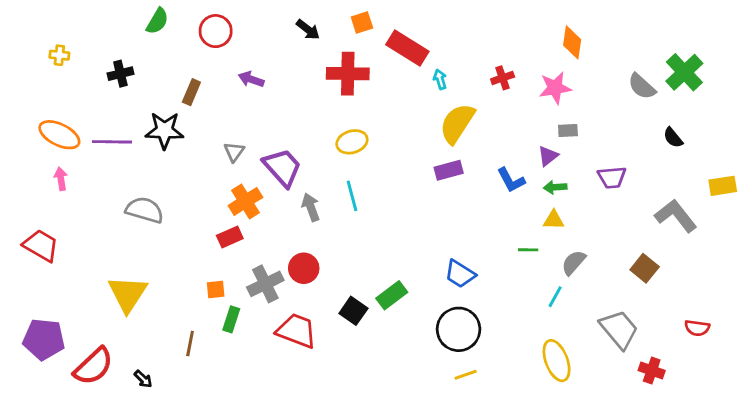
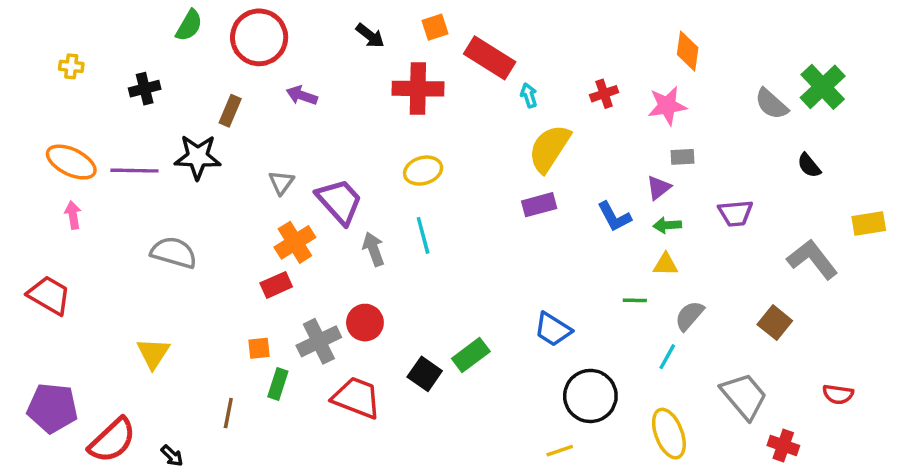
red circle: (216, 31) -> (259, 37), size x1.4
yellow triangle: (128, 294) -> (153, 353), size x0.7
black circle: (459, 329) -> (590, 396), moved

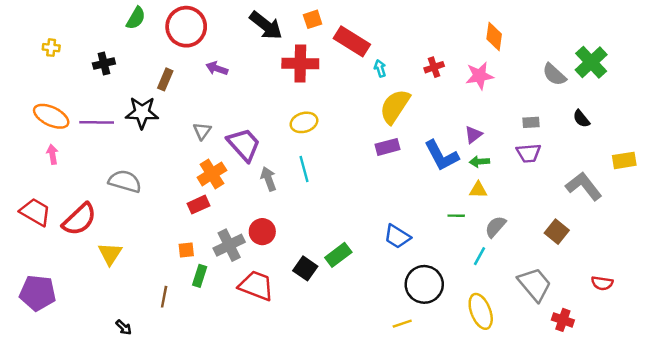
black arrow: (370, 36) -> (266, 25), size x1.6
gray rectangle: (683, 157) -> (531, 122), moved
blue L-shape: (614, 217) -> (441, 156), size x1.4
red semicircle: (112, 440) -> (79, 219), moved

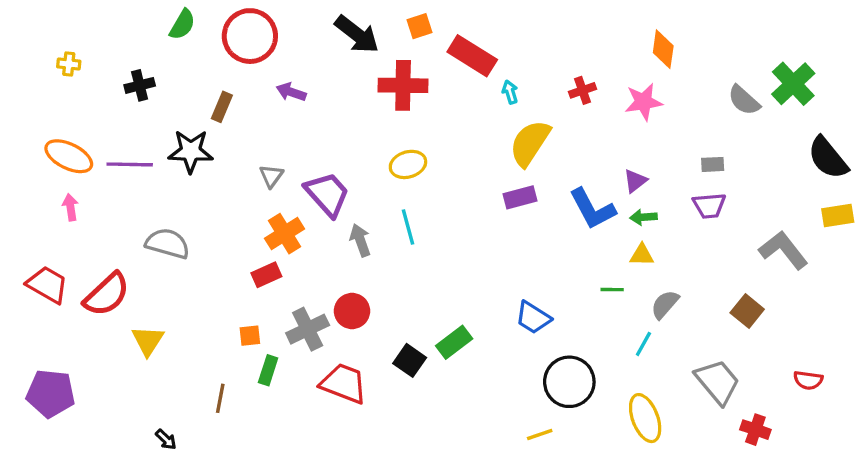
black semicircle: (581, 119) -> (828, 158), moved, size x1.8

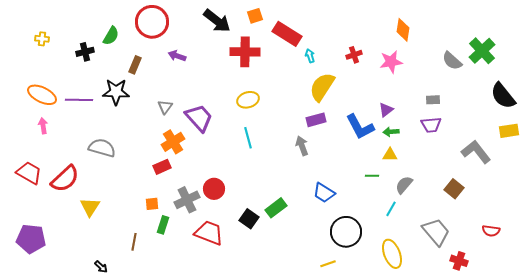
green semicircle: (182, 24) -> (111, 36), moved
gray arrow: (360, 240) -> (302, 146), moved

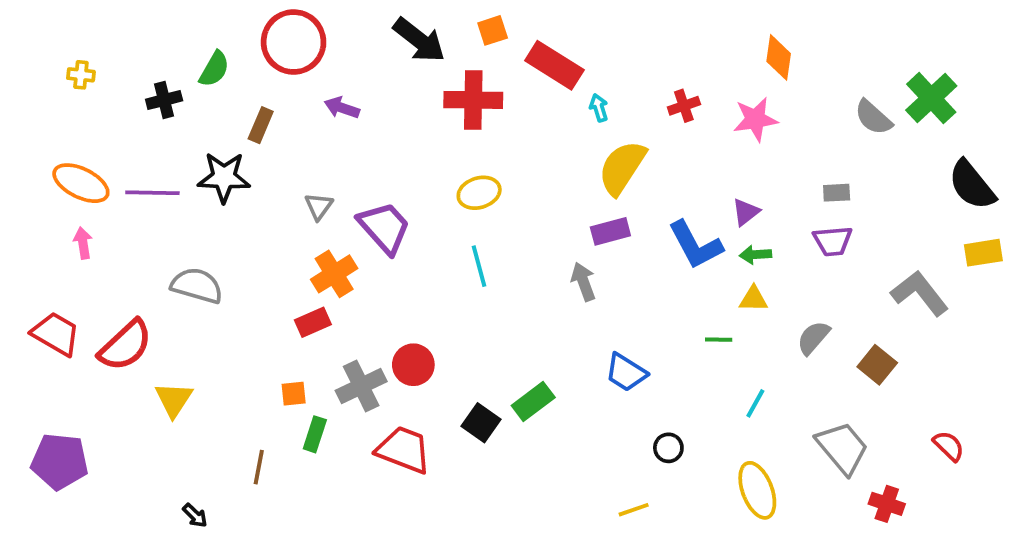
gray semicircle: (404, 185) -> (813, 338), moved
red semicircle: (491, 231) -> (949, 446), turned -144
black circle: (346, 232) -> (668, 448), size x0.5

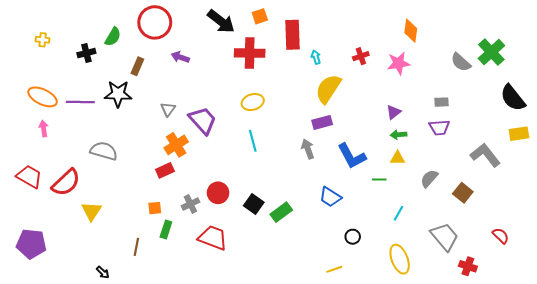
red rectangle: (554, 65) -> (292, 35), turned 56
blue L-shape: (695, 245) -> (352, 156), moved
gray cross: (361, 386) -> (190, 204), size x0.7
black square: (481, 423) -> (254, 204), moved

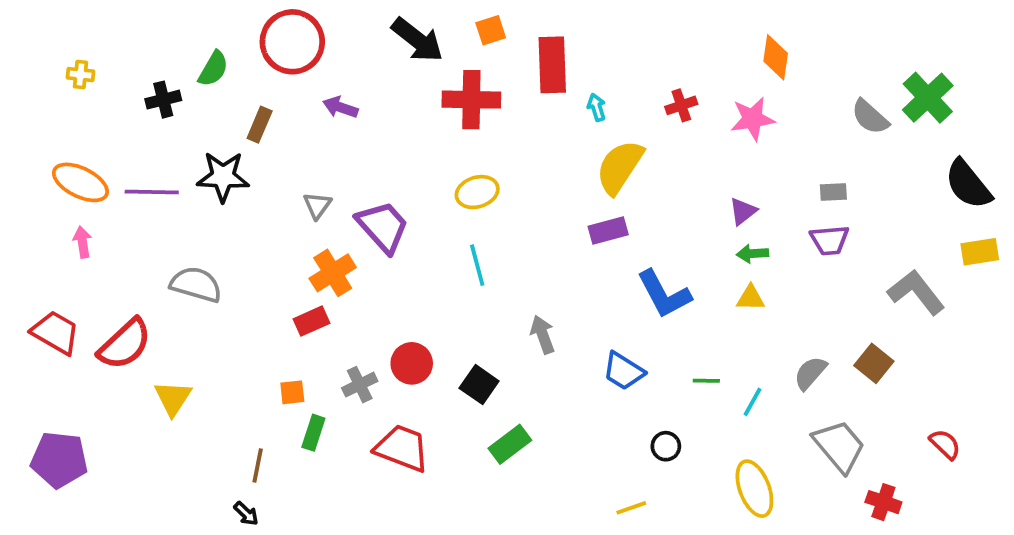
gray arrow: (308, 149) -> (543, 335), moved
gray semicircle: (429, 179) -> (810, 373), moved
green line: (379, 180) -> (706, 381), moved
green rectangle: (281, 212) -> (510, 444), moved
black arrow: (103, 272) -> (246, 514), moved

